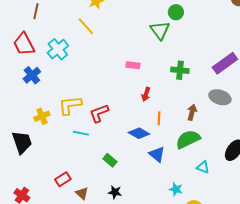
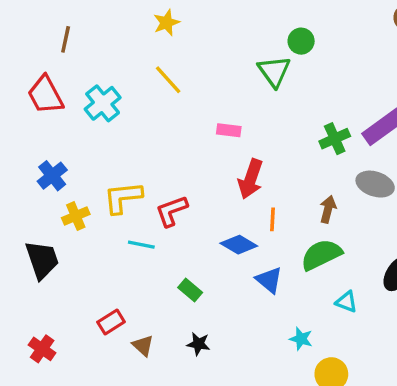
yellow line: (86, 26) -> (168, 80), moved
green cross: (180, 70) -> (335, 139), moved, turned -30
blue cross: (32, 75) -> (52, 176), moved
red arrow: (146, 94) -> (251, 179), size x1.6

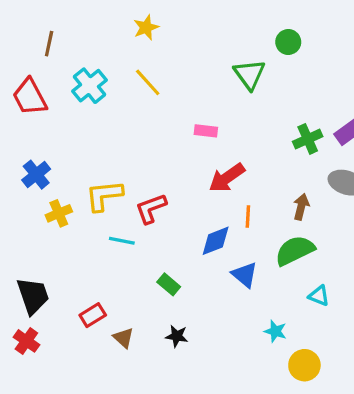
green circle: (301, 41) -> (288, 42), moved
cyan cross: (103, 103) -> (89, 86), moved
red arrow: (251, 179) -> (227, 178), turned 36
blue diamond: (239, 245) -> (216, 241), turned -52
black trapezoid: (42, 260) -> (33, 296), moved

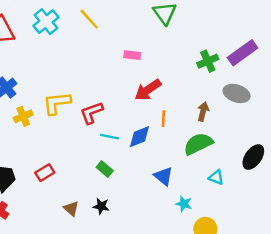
cyan line: (122, 241) -> (110, 137), moved
blue triangle: (245, 275) -> (163, 176), moved
red rectangle: (93, 315) -> (45, 173), moved
black star: (177, 336) -> (101, 206), moved

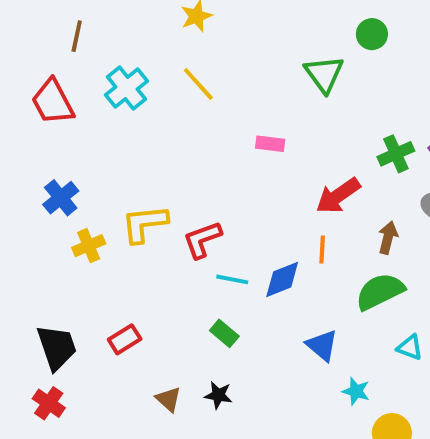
red arrow: (148, 90) -> (338, 196), moved

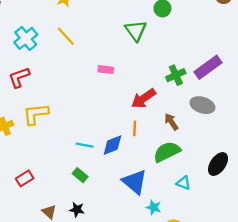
brown arrow: (388, 238) -> (171, 122), turned -48
red L-shape: (202, 240) -> (19, 77), moved
blue triangle: (322, 345) -> (135, 182), size x1.4

